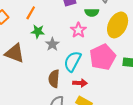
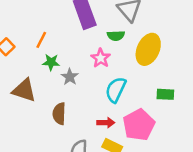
pink pentagon: (103, 57) -> (139, 125), moved
cyan semicircle: (73, 61) -> (116, 90), moved
brown semicircle: (54, 79) -> (59, 114), moved

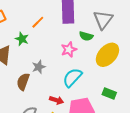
orange line: (41, 40) -> (38, 22), moved
green star: (51, 62) -> (22, 39), moved
gray star: (70, 77) -> (39, 67), moved

